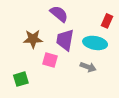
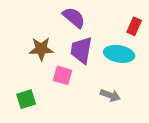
gray arrow: (88, 67) -> (110, 95), moved

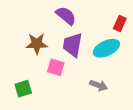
cyan ellipse: (119, 54) -> (106, 48), turned -35

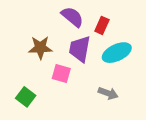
red rectangle: (120, 24) -> (102, 25), moved
green square: (23, 89) -> (26, 97), turned -36

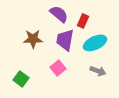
pink square: (61, 74) -> (58, 68), moved, turned 35
gray arrow: (108, 93) -> (98, 71), moved

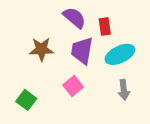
red rectangle: (83, 21) -> (105, 27), turned -32
gray arrow: (98, 71) -> (124, 90), turned 63

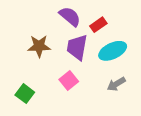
red rectangle: (105, 27) -> (98, 25), turned 63
gray arrow: (124, 90) -> (116, 84), turned 66

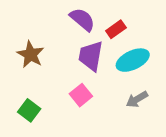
brown star: (39, 46) -> (30, 54), moved, turned 30

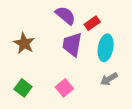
cyan ellipse: (133, 60) -> (106, 48), turned -55
pink square: (81, 95) -> (64, 88), moved

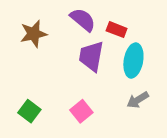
red rectangle: (92, 23) -> (117, 30), turned 56
brown star: (24, 43) -> (34, 34), moved, turned 30

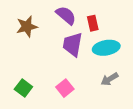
red rectangle: (117, 30) -> (93, 23), turned 56
cyan ellipse: (133, 61) -> (106, 48), turned 70

